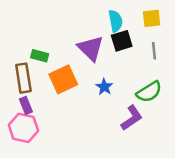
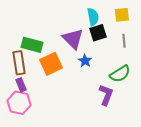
green rectangle: (40, 56) -> (32, 45), size x1.5
blue star: (104, 87) -> (85, 61), moved
purple L-shape: (132, 118) -> (106, 95), turned -35

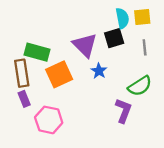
cyan semicircle: (93, 17) -> (122, 18), moved
pink hexagon: (19, 103) -> (49, 120), moved

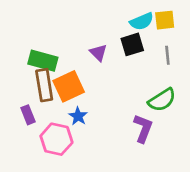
cyan semicircle: (122, 18) -> (142, 21), turned 78
purple triangle: (85, 45) -> (98, 53), size x0.6
blue star: (99, 71) -> (78, 116), moved
brown rectangle: (22, 73) -> (44, 85), moved

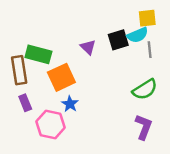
cyan semicircle: (142, 21) -> (138, 35), moved
brown rectangle: (44, 85) -> (19, 70), moved
purple L-shape: (143, 128) -> (144, 127), moved

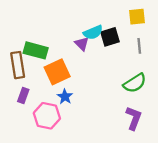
cyan semicircle: (138, 35) -> (93, 32), moved
purple rectangle: (25, 103) -> (23, 95), turned 42

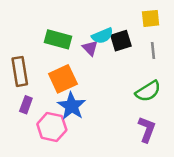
green rectangle: (36, 50) -> (58, 39), moved
blue star: (65, 97) -> (72, 106), size x1.6

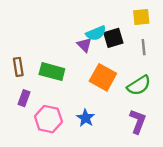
green rectangle: (58, 39) -> (52, 72), moved
brown rectangle: (20, 71) -> (18, 67), size x0.7
orange square: (63, 79) -> (103, 77), moved, turned -36
blue star: (72, 106) -> (86, 118), moved, size x0.7

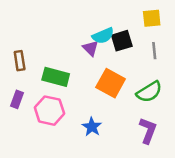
brown rectangle: (18, 67) -> (20, 61), moved
purple rectangle: (24, 98) -> (17, 99), moved
pink hexagon: (48, 119) -> (49, 111), moved

